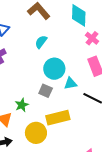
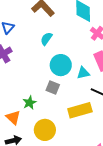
cyan triangle: (70, 83) -> (83, 73), moved
yellow rectangle: (58, 118) -> (80, 110), moved

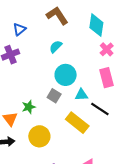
cyan triangle: (83, 73) -> (81, 95), moved
yellow rectangle: (80, 110) -> (77, 123), turned 45

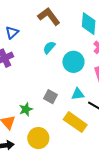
cyan circle: (66, 75) -> (73, 62), moved

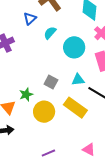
blue triangle: (12, 32) -> (30, 19), moved
yellow circle: (38, 138) -> (44, 112), moved

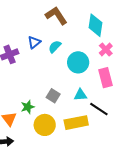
blue triangle: (30, 19) -> (34, 42), moved
yellow rectangle: (75, 108) -> (76, 123), turned -50

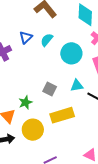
yellow rectangle: (76, 123) -> (62, 115), moved
yellow circle: (45, 125) -> (33, 130), moved

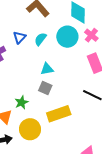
cyan circle: (71, 53) -> (67, 37), moved
cyan triangle: (77, 86) -> (47, 69), moved

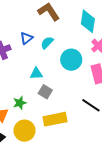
cyan circle: (67, 37) -> (71, 60), moved
cyan triangle: (47, 69) -> (36, 74), moved

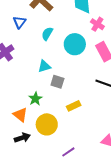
blue triangle: (26, 38) -> (20, 22), moved
yellow rectangle: (55, 119) -> (74, 106), size x0.6

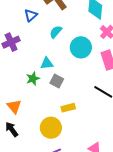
green star: (35, 99) -> (33, 79), moved
yellow circle: (47, 124) -> (51, 128), moved
black arrow: (22, 138) -> (12, 129), turned -119

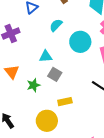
green star: (33, 79) -> (33, 85), moved
orange triangle: (14, 106) -> (12, 72), moved

